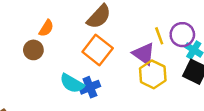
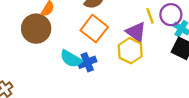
brown circle: (33, 50) -> (36, 29), size x1.6
yellow hexagon: (153, 74) -> (130, 51), moved

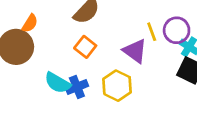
orange square: (94, 29) -> (85, 47), size x0.7
yellow hexagon: (130, 51) -> (117, 86), moved

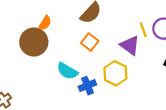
blue cross: (77, 87) -> (87, 86), moved

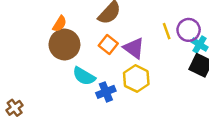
brown circle: (34, 42) -> (64, 44), moved
purple triangle: (130, 45) -> (134, 48), moved

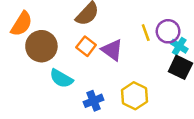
orange semicircle: (60, 24) -> (22, 24), moved, size x1.5
yellow hexagon: (136, 79) -> (135, 96), moved
blue cross: (106, 92) -> (94, 101), moved

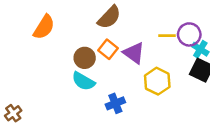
yellow line: (146, 33) -> (167, 36), turned -70
brown circle: (41, 46) -> (85, 58), moved, size x0.7
yellow hexagon: (135, 96) -> (157, 81), moved

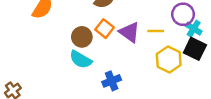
yellow line: (167, 36) -> (156, 31), moved
yellow hexagon: (157, 81) -> (169, 60), moved

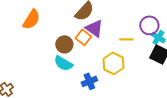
purple triangle: (129, 32) -> (94, 28), moved
yellow hexagon: (169, 60) -> (113, 63), moved

